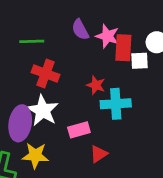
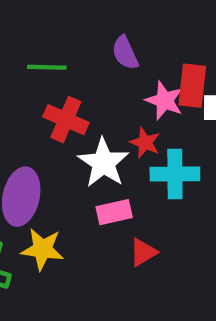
pink star: (107, 36) -> (164, 101), moved
white star: (43, 110) -> (104, 163), moved

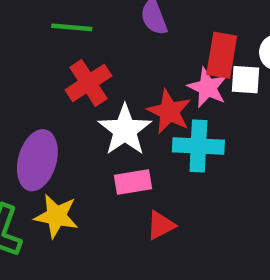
pink star: (164, 101) -> (207, 88), moved
red cross: (66, 120) -> (88, 83), turned 30
red star: (145, 143) -> (169, 112), size x1.4

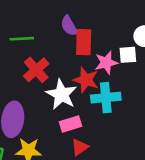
red rectangle: (222, 55) -> (84, 42), moved
pink star: (207, 88) -> (106, 63), turned -30
red triangle: (161, 225) -> (80, 147), moved

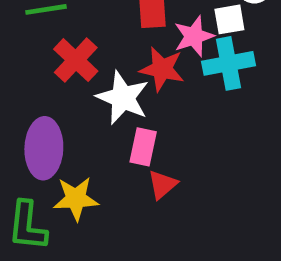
cyan cross: (106, 98) -> (229, 63), moved
pink rectangle: (71, 124) -> (143, 147), turned -55

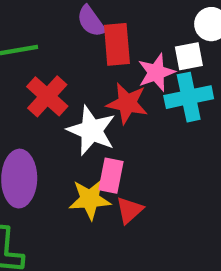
yellow star: (76, 199) -> (90, 199), moved

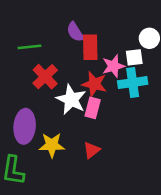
pink rectangle: (111, 176) -> (93, 108), moved
yellow star: (90, 199) -> (52, 145), moved

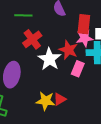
red rectangle: (90, 47) -> (84, 24), moved
pink rectangle: (93, 108) -> (78, 69), moved
yellow star: (52, 145) -> (45, 101), moved

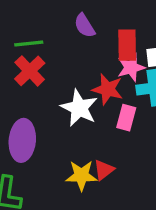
red cross: (32, 39) -> (30, 71), moved

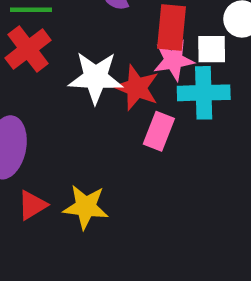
white star: (79, 108) -> (96, 77), moved, turned -30
red triangle: (104, 170) -> (32, 205), moved

